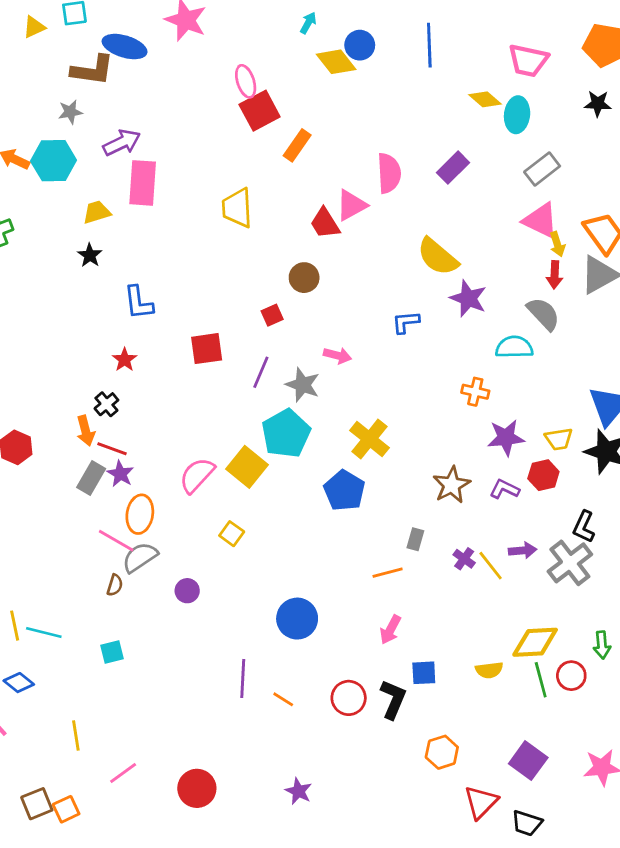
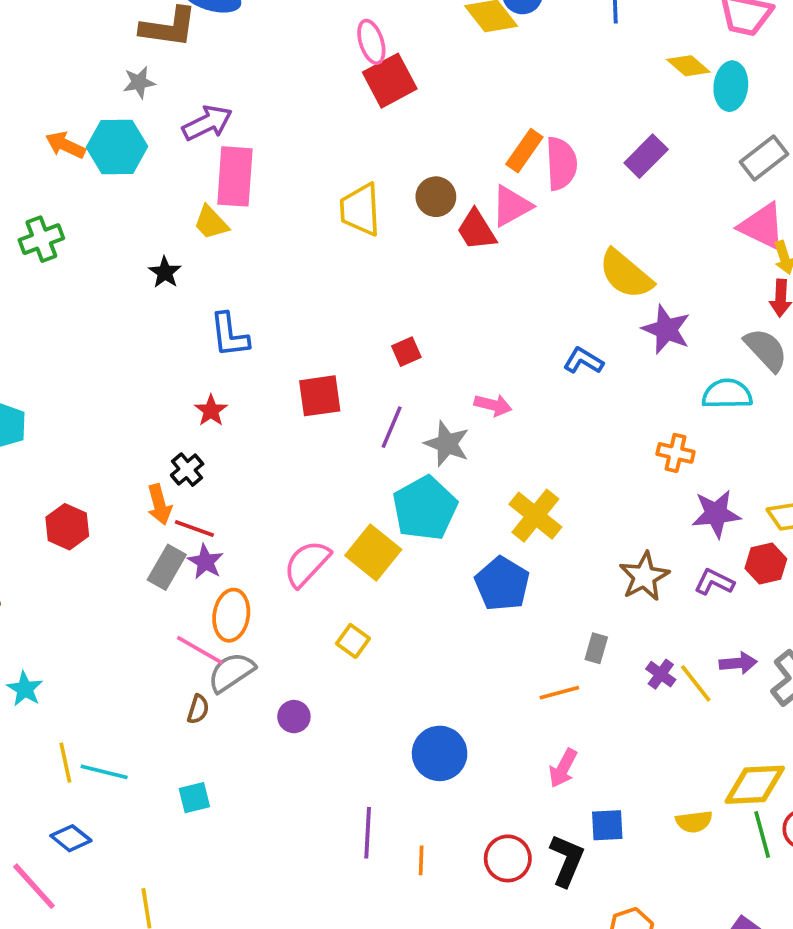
orange rectangle: (297, 145) -> (524, 151), moved
yellow trapezoid: (97, 212) -> (211, 223), moved, turned -116
brown circle: (304, 278) -> (436, 197), moved
blue L-shape: (406, 322) -> (583, 361), turned 36
orange line: (283, 699) -> (421, 860), turned 60

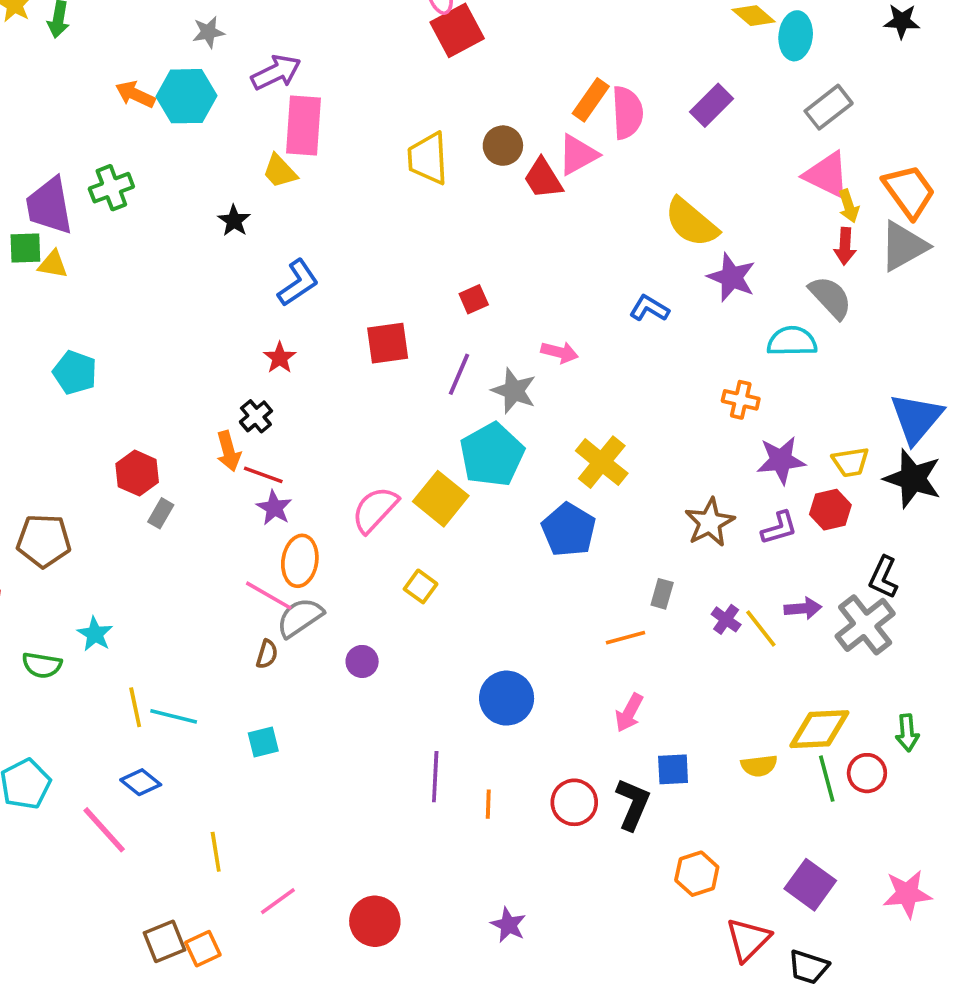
blue L-shape: (229, 335) -> (298, 283), turned -117
gray rectangle: (167, 567) -> (161, 513), moved, size x0.7
purple L-shape: (714, 582) -> (779, 528), turned 138

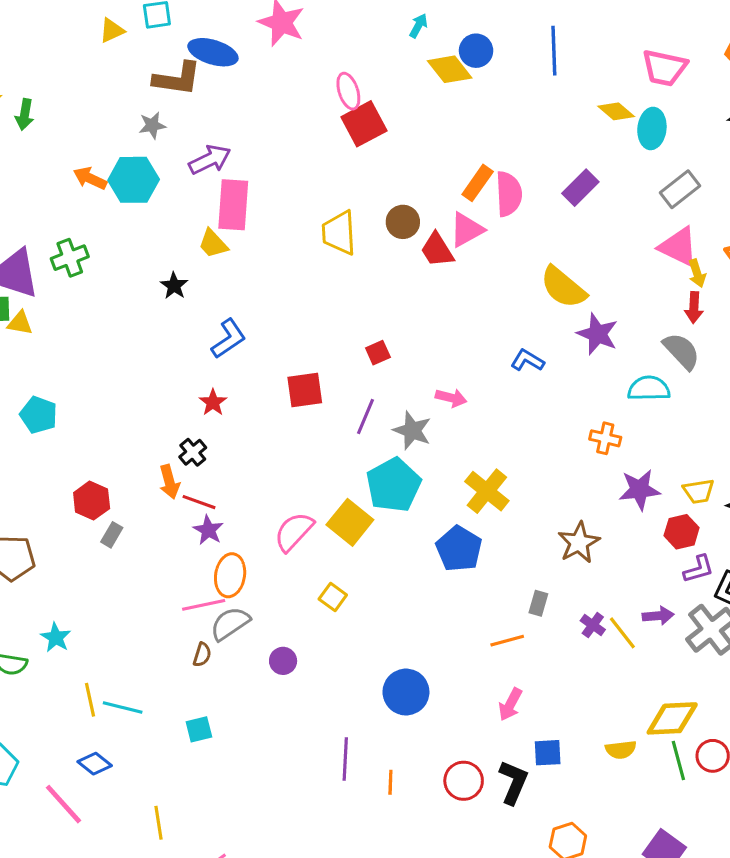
purple L-shape: (779, 528) -> (699, 569), moved
pink line: (269, 596) -> (204, 605), turned -42

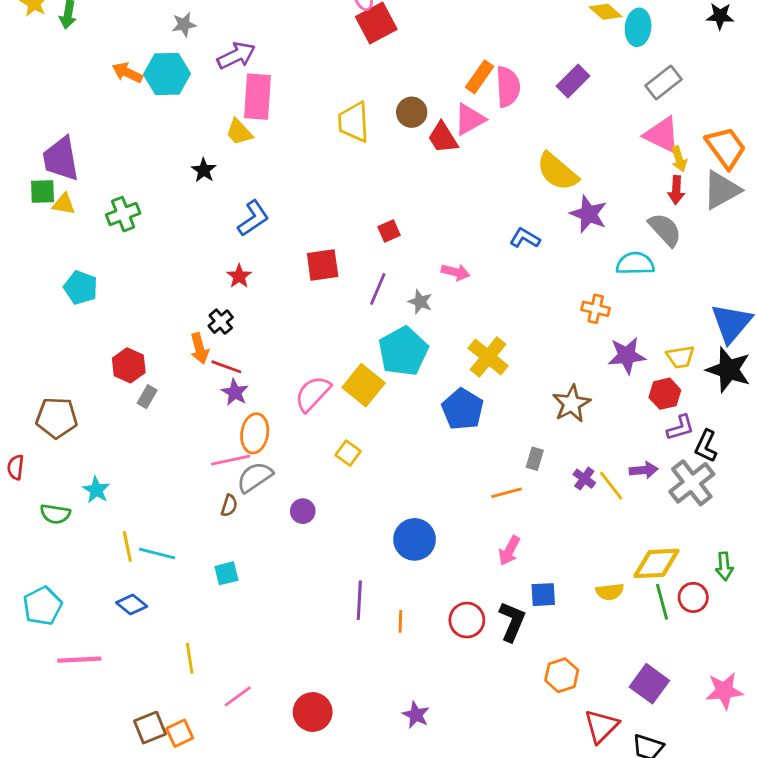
green cross: (70, 258) -> (123, 214), moved
gray star: (412, 430) -> (420, 302), size x0.7
pink line: (64, 804) -> (79, 660), moved, turned -51

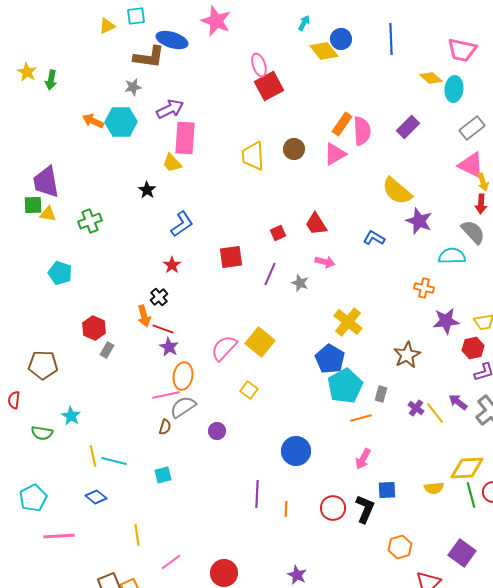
red trapezoid: (443, 138) -> (316, 224), moved
cyan pentagon: (403, 351) -> (345, 386), moved
purple arrow: (644, 470) -> (458, 402), turned -138

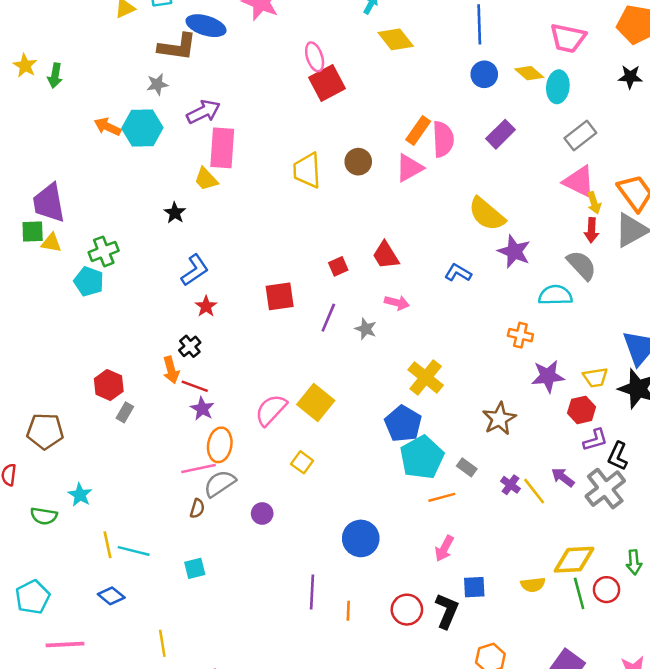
blue circle: (341, 39) -> (484, 74), moved
blue L-shape: (182, 224) -> (195, 270), moved
cyan pentagon: (60, 273) -> (89, 281), moved
gray rectangle: (381, 394) -> (467, 467), turned -70

